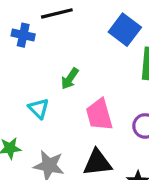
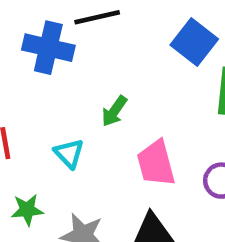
blue cross: (23, 35) -> (48, 48), size x1.5

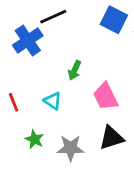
blue cross: (48, 48) -> (28, 40), turned -36
green star: (27, 210) -> (34, 139), turned -30

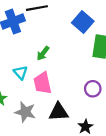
pink trapezoid: (106, 96) -> (42, 83), moved

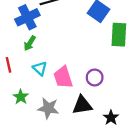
green arrow: (43, 53) -> (30, 43), moved
purple circle: (93, 89) -> (95, 77), moved

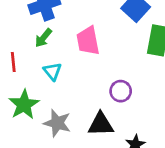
pink trapezoid: (63, 77) -> (88, 41), moved
green star: (21, 97) -> (24, 105), size x1.5

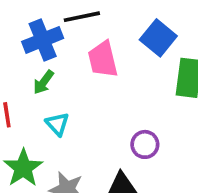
pink trapezoid: (88, 41) -> (103, 59), moved

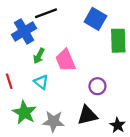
pink trapezoid: (103, 59) -> (65, 60), moved
green arrow: (44, 82) -> (39, 56), moved

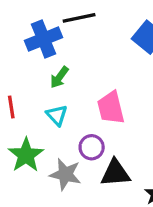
pink trapezoid: (65, 60) -> (111, 108), moved
purple circle: (97, 86) -> (92, 147), moved

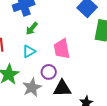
cyan triangle: (57, 115) -> (29, 51), turned 40
gray star: (65, 174) -> (32, 87), turned 30

